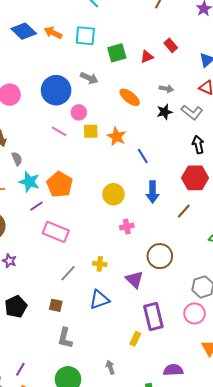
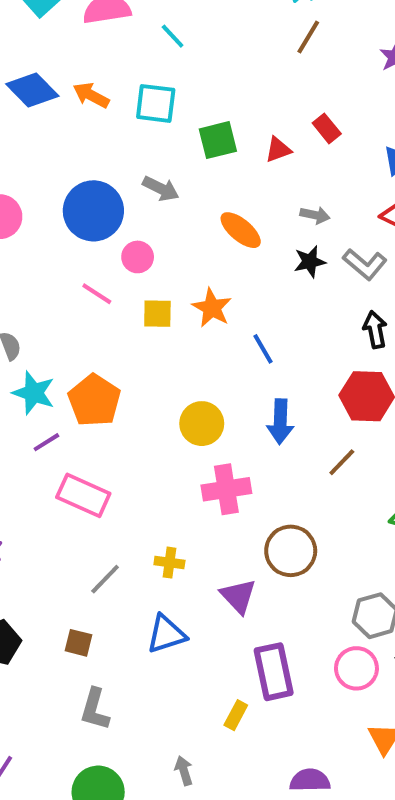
yellow square: (91, 131) -> (157, 314), moved
pink cross: (127, 226) -> (226, 489), size x1.6

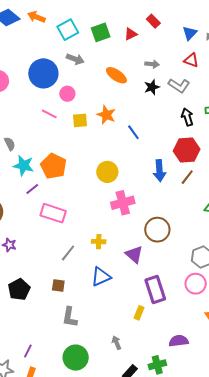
cyan square: (156, 103) -> (68, 30), moved, turned -30
blue arrow: (280, 422) -> (159, 171), moved
brown line: (342, 462) -> (187, 177), moved

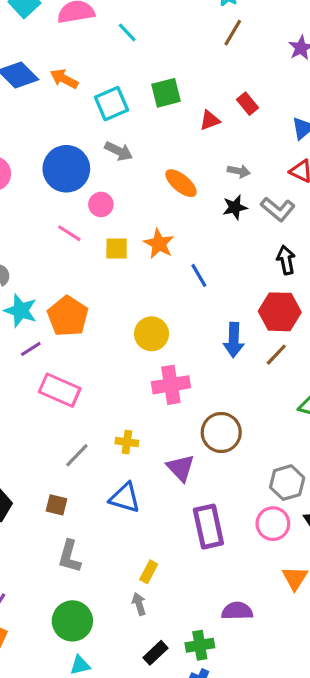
green square: (101, 32) -> (166, 93), moved
blue triangle: (101, 277) -> (125, 498), turned 35
yellow rectangle: (139, 313) -> (149, 572), moved

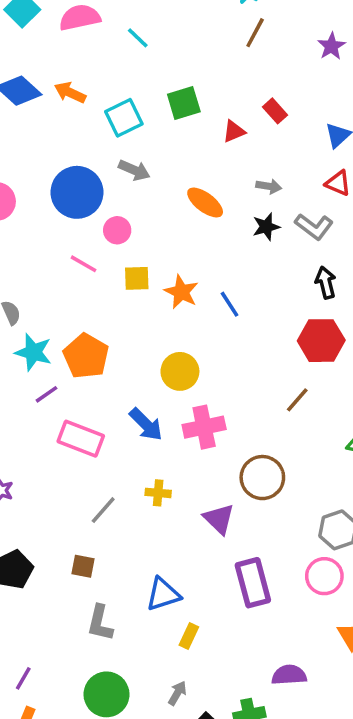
orange star: (159, 244) -> (181, 292), moved
blue arrow: (234, 340) -> (146, 424), moved, turned -44
brown line: (276, 355) -> (297, 400), moved
blue triangle: (125, 498) -> (163, 594), moved, turned -32
gray arrow: (139, 604) -> (177, 693), moved, turned 50

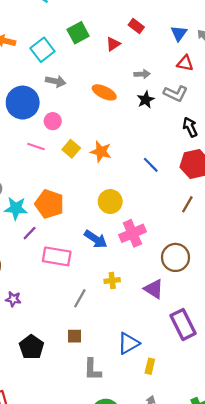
yellow square: (137, 278) -> (71, 149), turned -36
blue line: (230, 304) -> (151, 165), moved

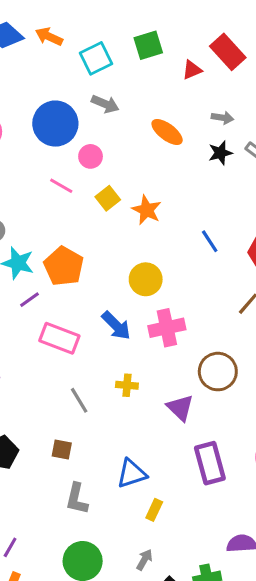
red rectangle: (136, 26) -> (228, 52), size x1.6
gray line: (80, 298) -> (79, 400), turned -72

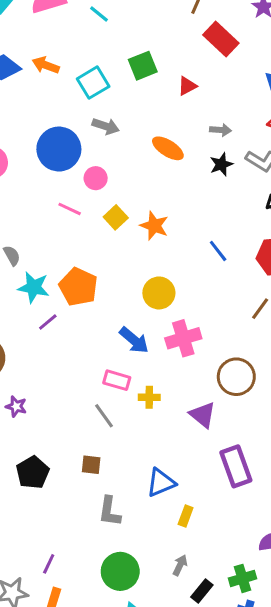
red rectangle: (228, 52) -> (221, 39), moved
pink rectangle: (59, 338) -> (117, 380), moved, size x0.7

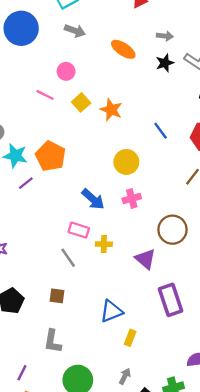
blue circle: (59, 149) -> (21, 28), moved
yellow circle: (159, 293) -> (126, 162), moved
pink cross: (183, 338) -> (132, 199), size x0.7
gray L-shape: (110, 511) -> (53, 341), moved

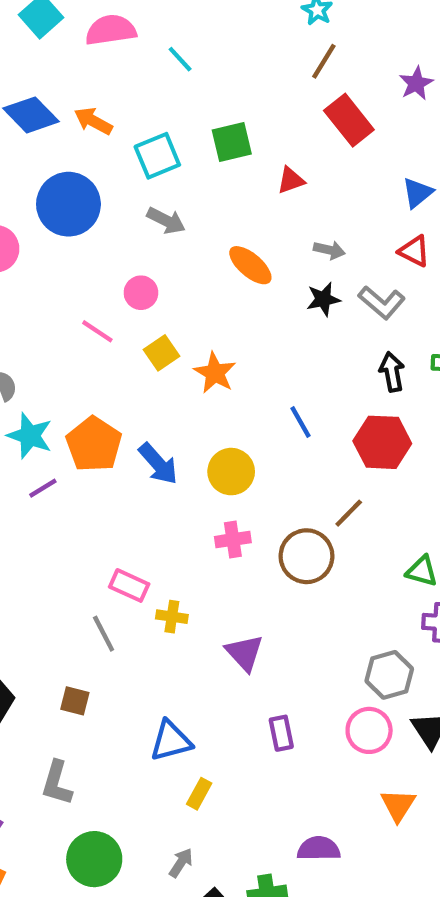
blue arrow: (93, 199) -> (158, 464), moved
brown circle: (172, 230) -> (306, 556), moved
purple rectangle: (170, 300) -> (281, 733), size x0.6

